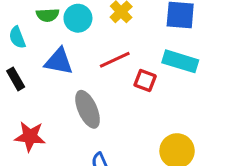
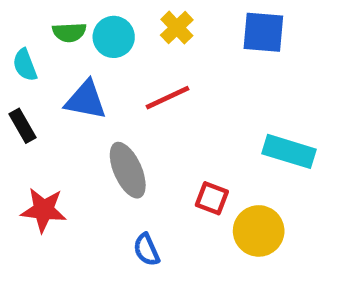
cyan rectangle: (180, 61) -> (289, 151), moved
red square: (145, 81) -> (212, 198), moved

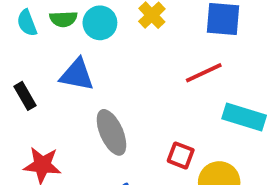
cyan semicircle: (25, 65) -> (27, 23), moved
red line: (167, 98) -> (204, 73), moved

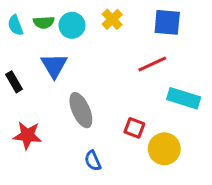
blue triangle: (77, 75) -> (54, 65), turned 48

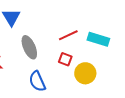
red line: (152, 64) -> (68, 35), moved
blue semicircle: (93, 161) -> (37, 81), size x1.5

